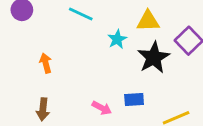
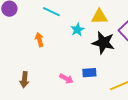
black star: (154, 57) -> (103, 43), turned -30
orange arrow: (46, 63) -> (39, 40), moved

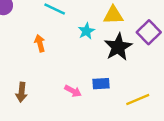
black star: (103, 43) -> (118, 47), turned 30

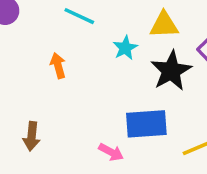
blue rectangle: (101, 84) -> (146, 124), size x1.6
pink arrow: (73, 91) -> (111, 152), moved

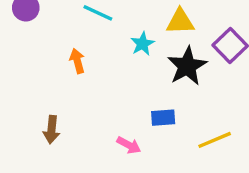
blue rectangle: (146, 124) -> (163, 118), size x0.6

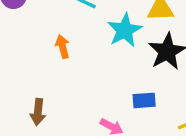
cyan star: (143, 44) -> (125, 30), size x1.5

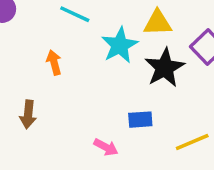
brown arrow: (38, 112) -> (28, 114), moved

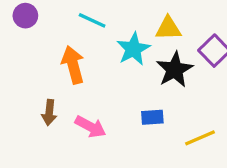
orange arrow: (54, 63) -> (73, 65), size x1.6
pink arrow: (106, 147) -> (90, 127), moved, size x1.4

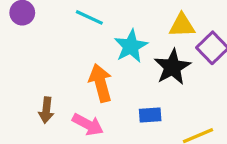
yellow triangle: (168, 28) -> (182, 25), moved
orange arrow: (73, 65) -> (101, 83), moved

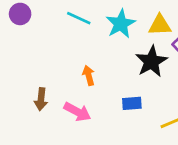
cyan star: (131, 46) -> (121, 24), moved
orange arrow: (101, 83) -> (89, 75), size x0.6

